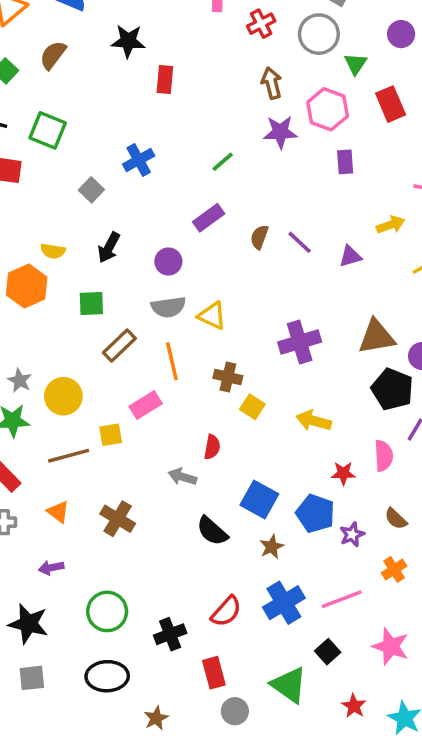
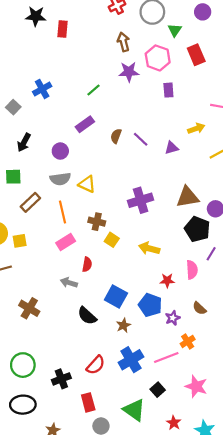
red rectangle: (165, 80) -> (62, 29), moved
pink rectangle: (146, 405) -> (66, 242), moved
yellow square: (111, 435) -> (20, 241), moved
orange cross: (394, 569) -> (188, 341), moved

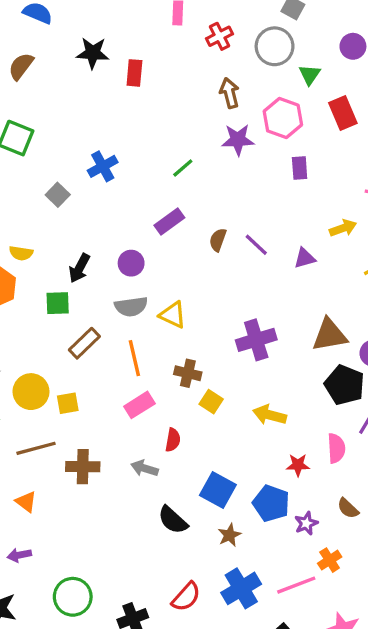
black arrow: (24, 142) -> (79, 268), moved
brown cross: (29, 308) -> (83, 467), moved, turned -30

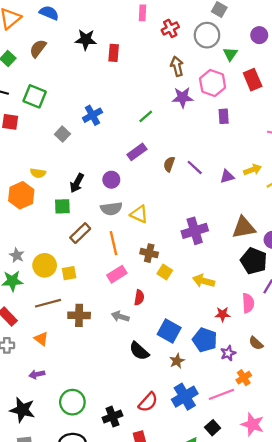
yellow arrow: (343, 228) -> (253, 170), moved

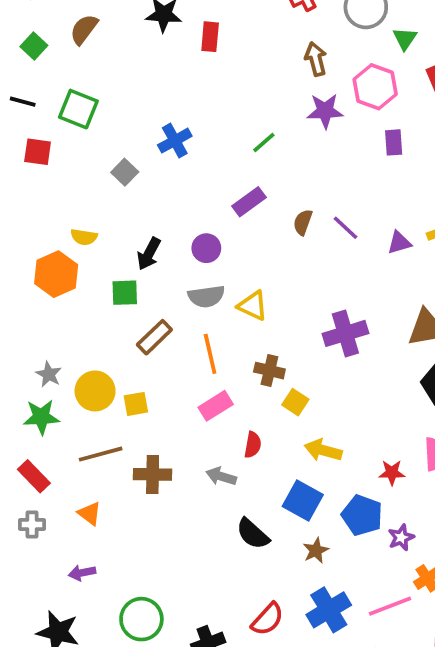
yellow arrow: (204, 281) -> (323, 450), moved

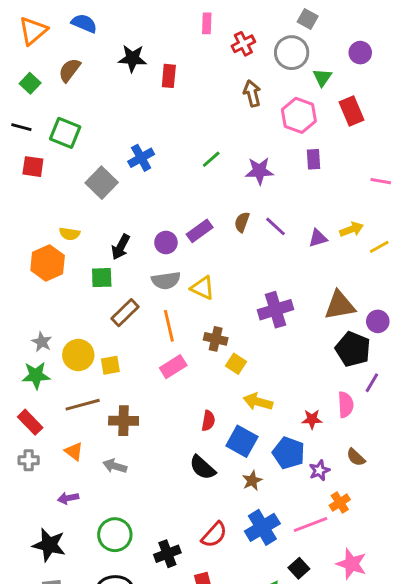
purple star: (325, 111) -> (259, 171), moved
gray square: (125, 172) -> (102, 183), size x1.5
purple rectangle: (249, 202) -> (200, 231), moved
red semicircle: (253, 445) -> (208, 421), moved
gray arrow: (221, 476) -> (115, 466), moved

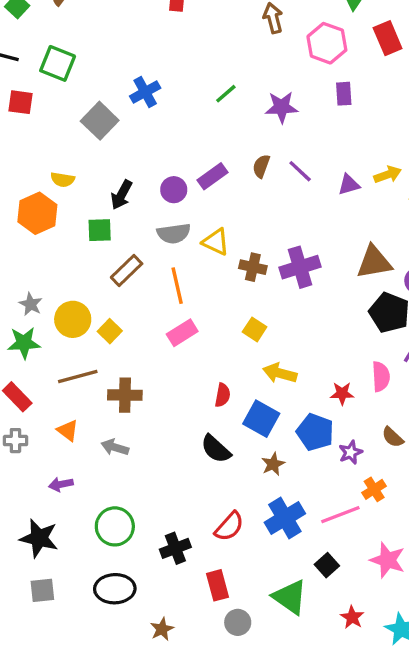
brown cross: (216, 339) -> (253, 267), moved
yellow square: (110, 365) -> (110, 331), turned -36

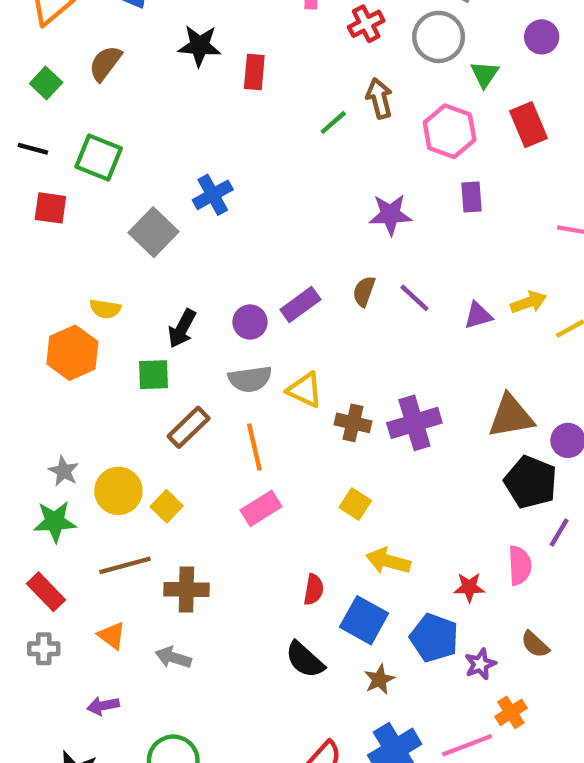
green line: (226, 94) -> (333, 122), moved

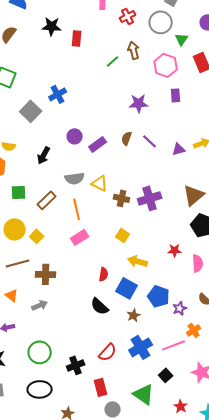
purple circle: (250, 322) -> (75, 136), moved
green square: (153, 375) -> (19, 192), moved
brown triangle: (511, 416) -> (194, 195), turned -30
red star: (469, 587) -> (175, 250), moved
gray arrow: (173, 658) -> (40, 305), turned 140

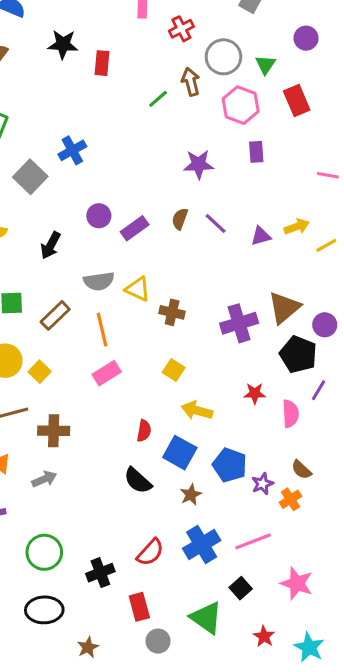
gray circle: (161, 22) -> (223, 57), moved
purple cross: (150, 198) -> (239, 323), moved
orange cross: (194, 330) -> (290, 499), moved

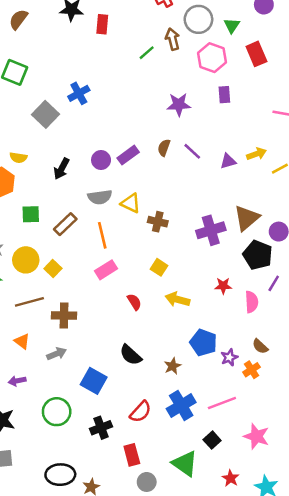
purple circle: (99, 216) -> (101, 160), moved
red semicircle: (144, 431) -> (134, 302), moved, turned -42
blue square: (180, 453) -> (94, 381), moved
black ellipse: (44, 610) -> (60, 475), moved

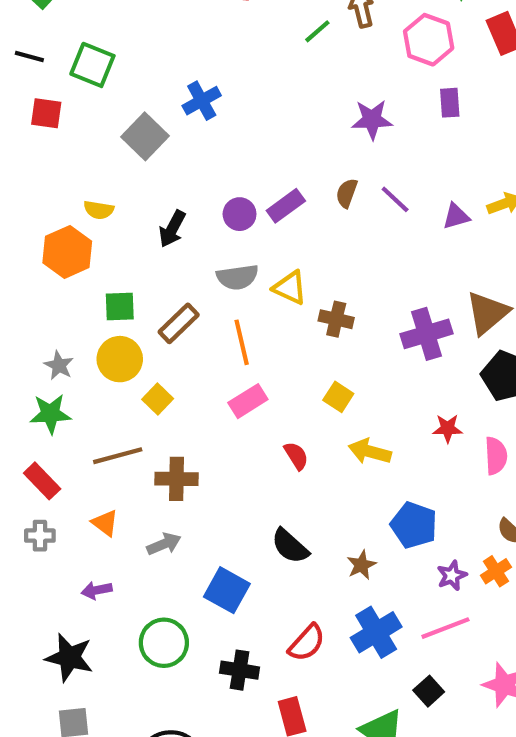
yellow circle: (26, 260) -> (120, 359), moved
purple star: (229, 357) -> (452, 576), moved
black cross: (101, 428) -> (240, 670), turned 30

